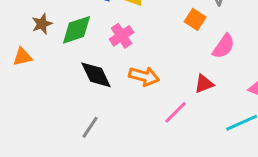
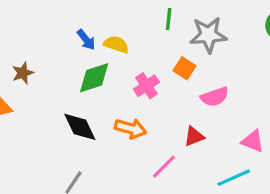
green diamond: (77, 30) -> (94, 78), moved
pink cross: (122, 36) -> (146, 86), moved
pink semicircle: (224, 46) -> (215, 97), turned 36

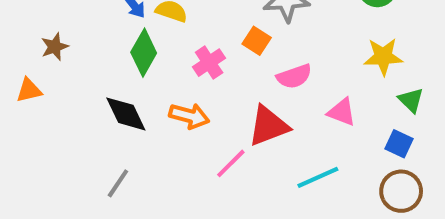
green diamond: (94, 78) -> (144, 53), turned -42
red triangle: (194, 136) -> (268, 126), size x1.6
pink triangle: (253, 141) -> (342, 112), moved

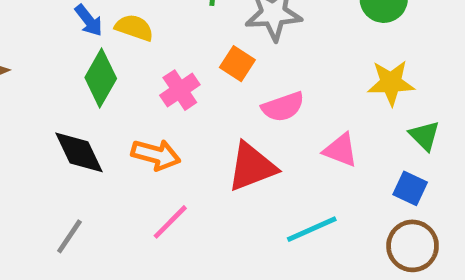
pink line: (231, 163) -> (170, 222), moved

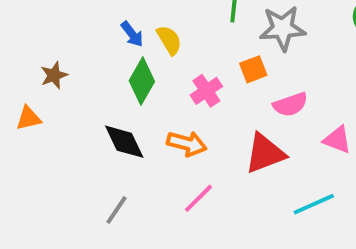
yellow semicircle: (134, 28) -> (169, 40), turned 40
orange square: (237, 64) -> (253, 69), turned 36

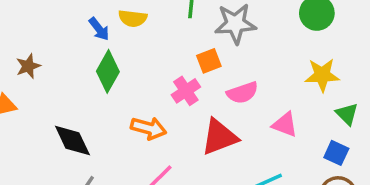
yellow semicircle: (169, 40) -> (133, 18), moved, turned 128
pink cross: (206, 91) -> (186, 91), moved
black diamond: (124, 142) -> (72, 141), moved

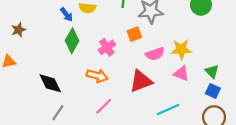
brown star: (28, 66) -> (19, 30), moved
yellow star: (322, 75) -> (181, 49), moved
pink cross: (186, 91) -> (107, 47), moved
green triangle: (347, 114) -> (212, 71), moved

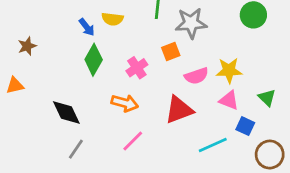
blue square: (213, 91) -> (245, 126), moved

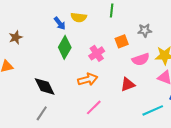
gray star: (191, 23) -> (145, 30), moved, size x0.6
orange arrow: (125, 103) -> (88, 79), turned -30
red triangle: (179, 110) -> (128, 84), size x0.7
gray line: (76, 149) -> (42, 113), moved

